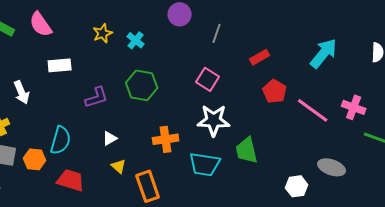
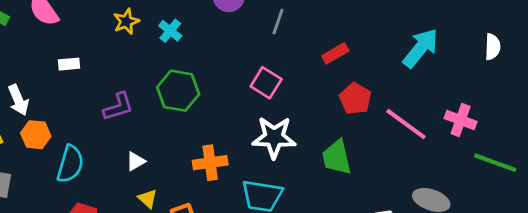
white rectangle: (60, 65) -> (69, 64), size x0.7
green trapezoid: (247, 150) -> (337, 157), moved
orange hexagon: (35, 159) -> (36, 135), moved

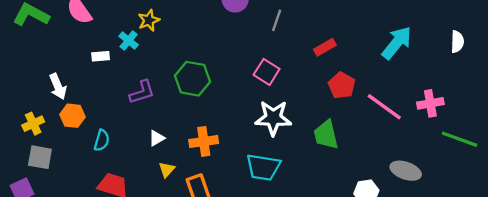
cyan cross: (170, 31) -> (129, 41), moved
pink cross: (461, 120) -> (430, 103), turned -30
orange cross: (210, 163) -> (204, 141), moved
cyan semicircle: (70, 164) -> (102, 140), size x0.7
yellow triangle: (148, 199) -> (167, 170), turned 30

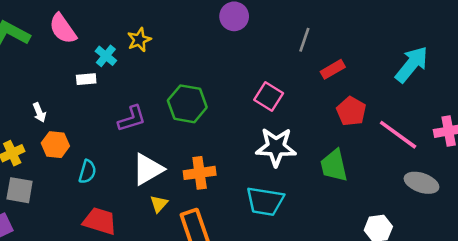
gray line: (277, 20) -> (304, 40), moved
cyan cross: (129, 41) -> (106, 56), moved
white arrow: (58, 87) -> (39, 112), size x0.7
white triangle: (157, 138) -> (148, 169), size x1.8
gray ellipse: (406, 171) -> (422, 183), moved

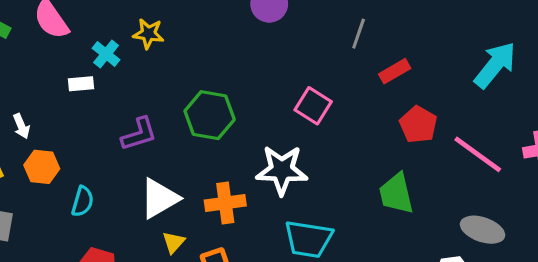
yellow star: (139, 40) -> (148, 34), turned 30
white star: (276, 147) -> (282, 170), moved
gray ellipse: (422, 183) -> (483, 230), moved

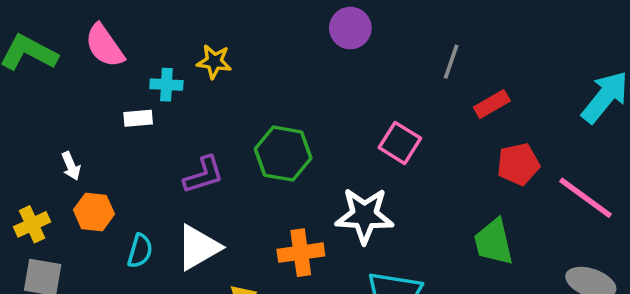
cyan cross: (106, 54) -> (166, 85), turned -36
red pentagon: (418, 125) -> (518, 164), turned 30
white triangle: (159, 198) -> (198, 247), moved

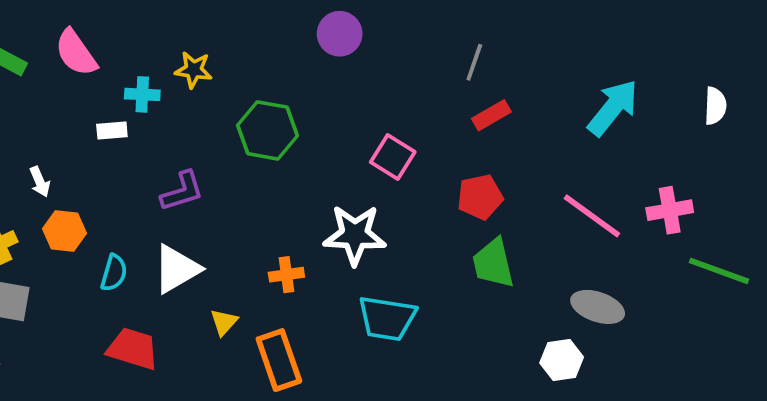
gray line: (451, 62) -> (474, 62), moved
green hexagon: (283, 154) -> (268, 130), moved
red pentagon: (518, 164) -> (480, 197), moved
orange cross: (301, 253) -> (286, 275), size x0.7

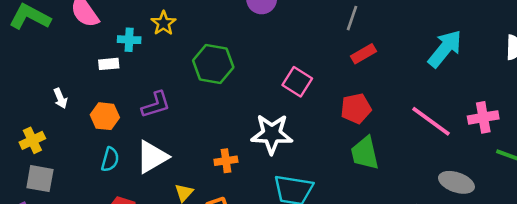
yellow star: (194, 70) -> (164, 23), turned 30
orange hexagon: (65, 231) -> (105, 116), moved
gray ellipse: (598, 307) -> (456, 182), moved

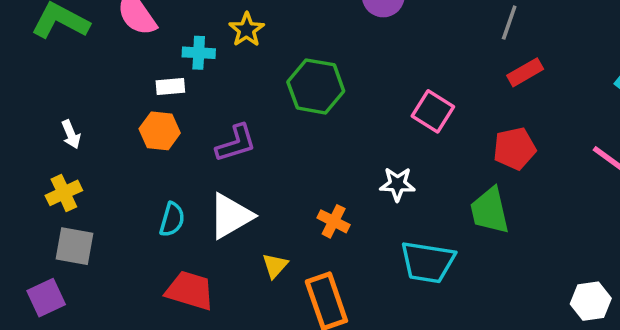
white arrow: (60, 98) -> (71, 134), moved
orange hexagon: (105, 116) -> (160, 131), moved
white star: (272, 134) -> (397, 184), size x0.6
green trapezoid: (365, 153) -> (490, 211), moved
orange cross: (226, 161) -> (334, 221), turned 35

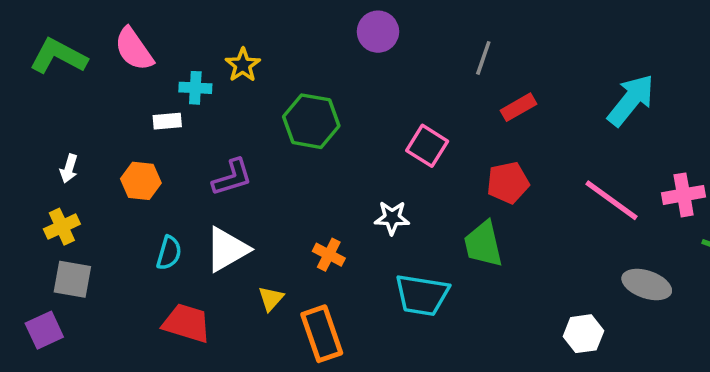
gray line: (509, 23) -> (483, 58), moved
orange hexagon: (160, 131) -> (141, 181), moved
white arrow: (71, 134) -> (69, 169), turned 40

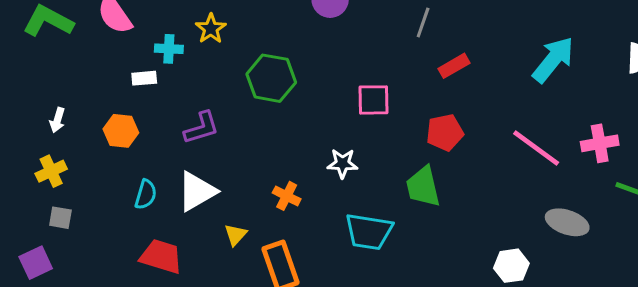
pink square: (427, 146) -> (373, 100), turned -33
gray square: (72, 279) -> (60, 218), size x0.7

